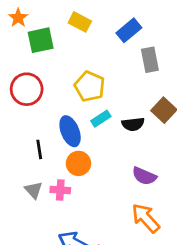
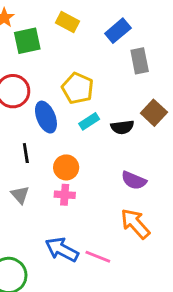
blue ellipse: (70, 131) -> (46, 117), moved
pink cross: (60, 190) -> (65, 195), moved

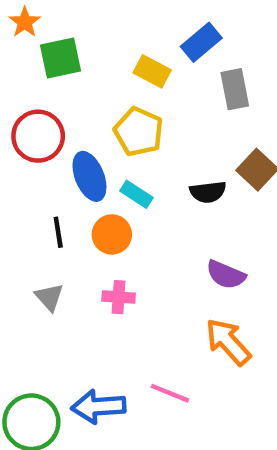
yellow rectangle: (68, 22) -> (152, 71), moved
cyan rectangle: (89, 121) -> (136, 194), moved, turned 66
orange circle: (66, 167) -> (112, 234), moved
blue arrow: (62, 250) -> (98, 407), moved, turned -32

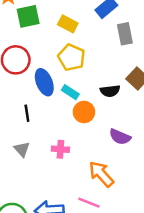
yellow rectangle: (152, 71) -> (68, 24), moved
orange circle: (112, 234) -> (84, 112), moved
orange arrow: (228, 342) -> (101, 174), moved

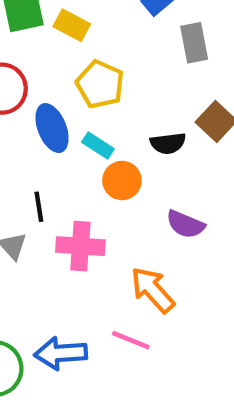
yellow rectangle: (68, 24) -> (72, 25), moved
black line: (27, 113) -> (39, 207), moved
pink cross: (60, 149) -> (80, 246), size x1.5

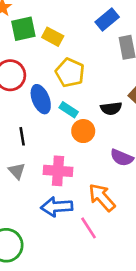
black line: (39, 207) -> (22, 136), moved
pink line: (131, 340) -> (89, 228), turned 35
blue arrow: (61, 353) -> (57, 207), moved

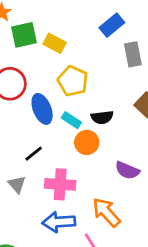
black semicircle: (111, 108) -> (102, 117), moved
black line: (22, 136) -> (34, 154), moved, turned 60

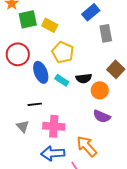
orange circle: (87, 142) -> (100, 90), moved
black line: (34, 154) -> (35, 104), turned 32

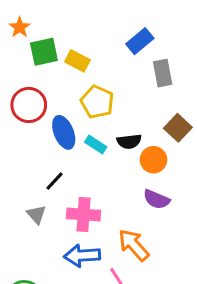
black line: (35, 104) -> (55, 181), turned -40

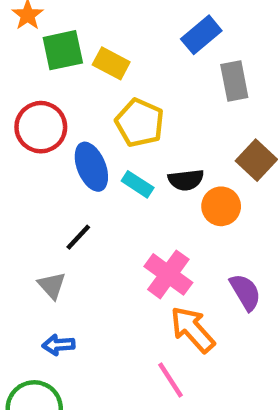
purple semicircle: (157, 199) -> (245, 292), moved, turned -144
pink cross: (83, 215) -> (168, 274), moved, turned 32
blue arrow: (82, 256) -> (58, 345), moved, size x0.6

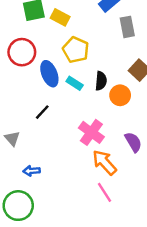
black semicircle: (186, 180) -> (101, 81), turned -78
gray triangle: (52, 285) -> (12, 138), moved
pink line: (171, 380) -> (105, 192), moved

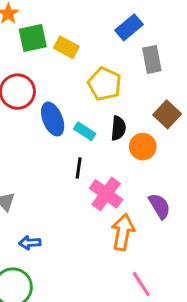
yellow pentagon: (76, 50) -> (105, 84), moved
black line: (42, 112) -> (79, 168), moved, turned -35
orange arrow: (105, 162) -> (123, 232), turned 52
pink line: (105, 192) -> (141, 284), moved

